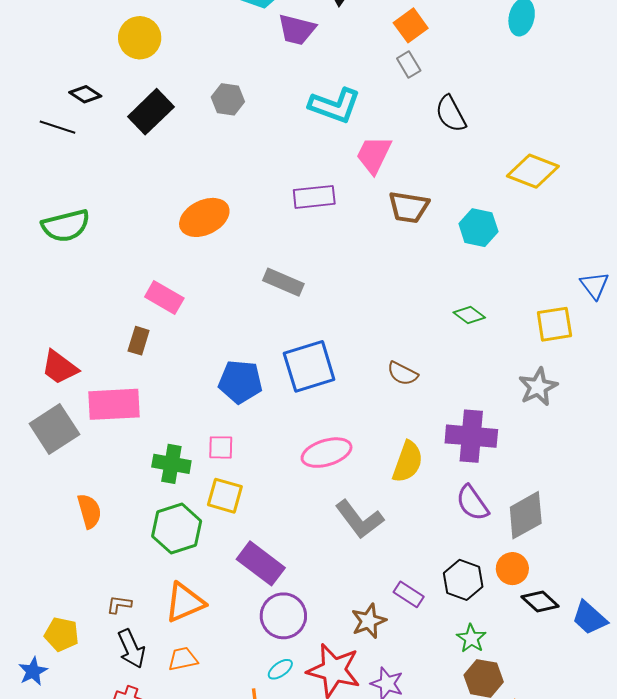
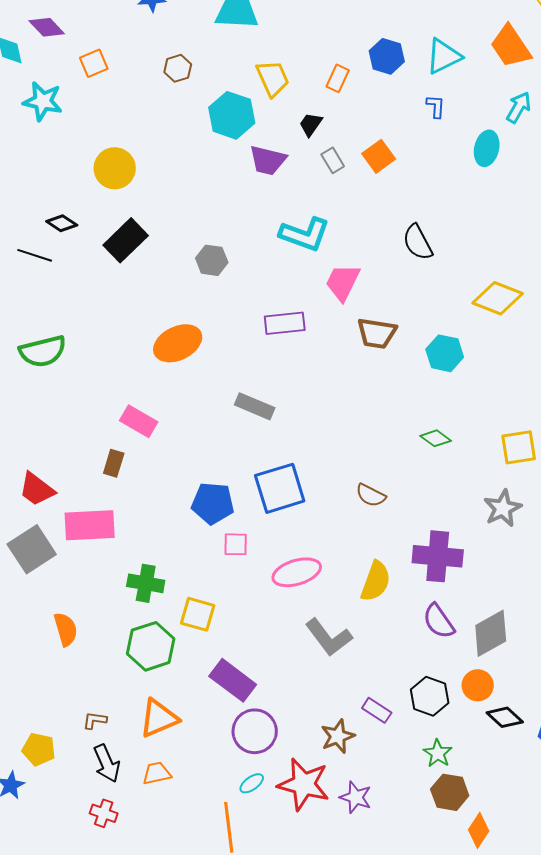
gray rectangle: (409, 64) -> (333, 160), moved
gray hexagon: (228, 99) -> (212, 260), moved
pink square: (221, 447) -> (236, 544), moved

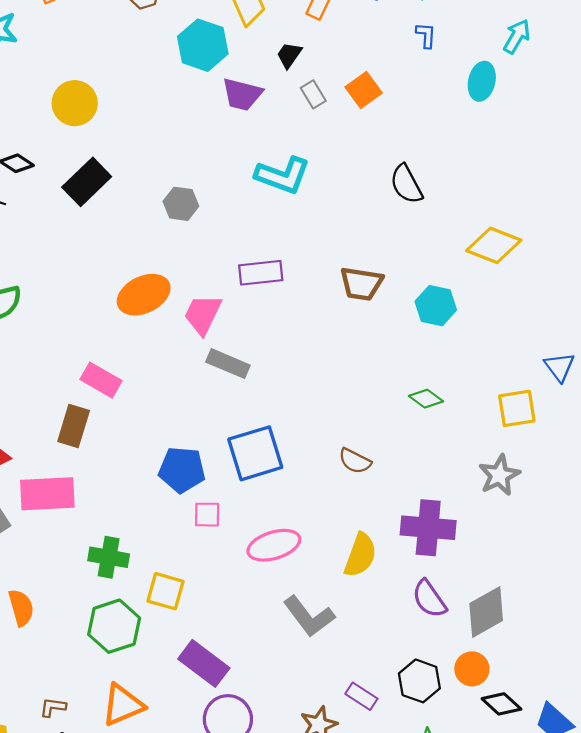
pink trapezoid: (343, 282) -> (203, 314), moved
brown rectangle: (114, 463) -> (74, 426), size x1.4

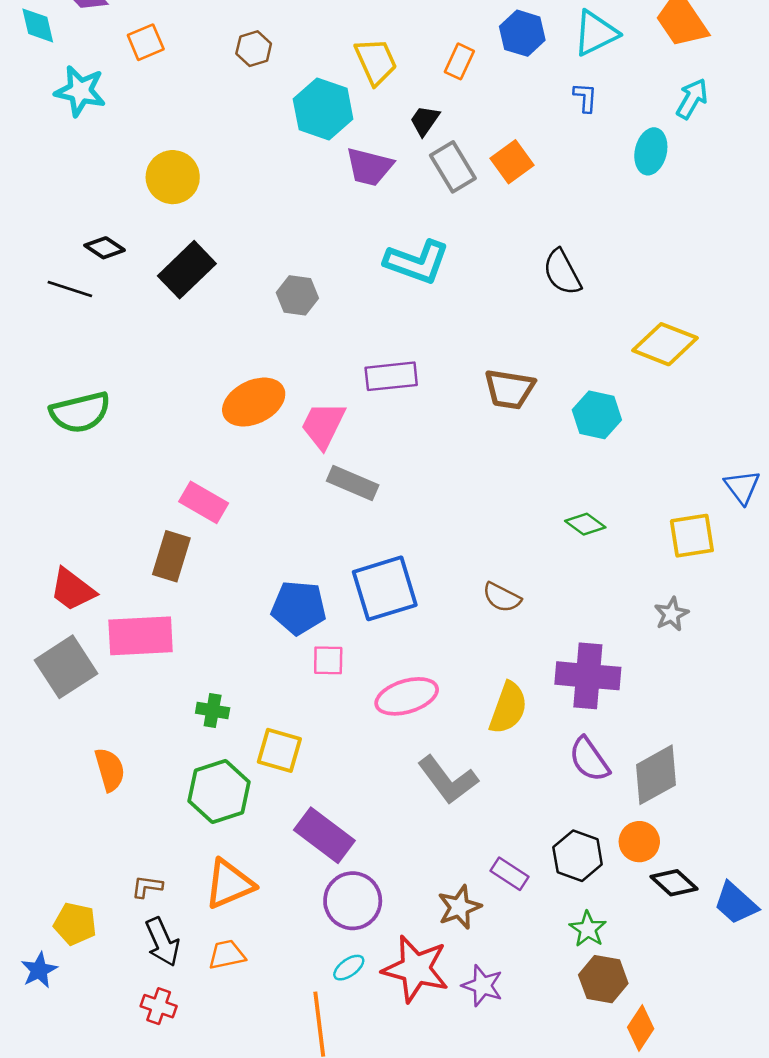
gray rectangle: (313, 94) -> (453, 167), size x1.5
gray star: (499, 475) -> (671, 614), size x0.7
green cross: (109, 557) -> (213, 711), size x0.7

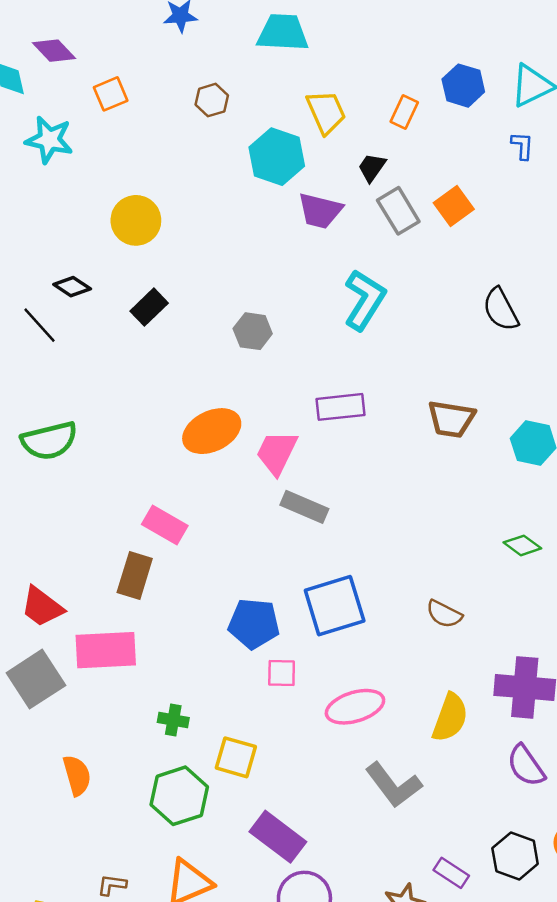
cyan L-shape: (417, 262) -> (365, 300), turned -78
black rectangle: (187, 270) -> (149, 307), size x0.7
black line: (70, 289) -> (40, 325), turned 30

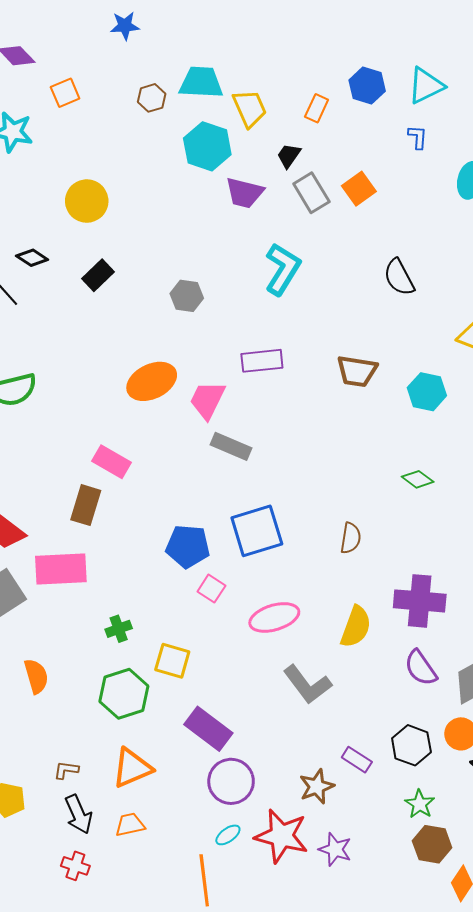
cyan trapezoid: (283, 33) -> (201, 82), moved
brown semicircle: (444, 614) -> (351, 538), turned -108
pink square: (282, 673) -> (211, 589), turned 32
green cross: (173, 720) -> (119, 629), turned -30

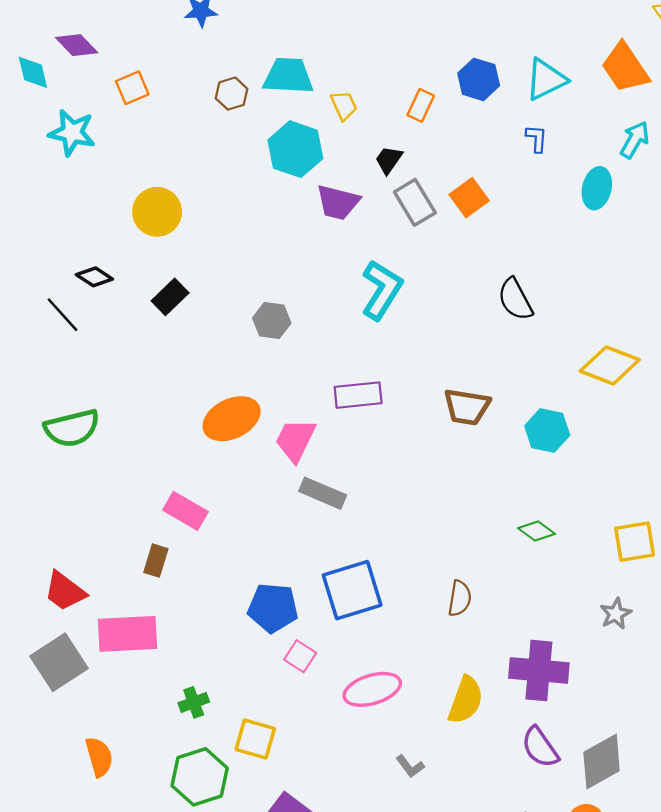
yellow trapezoid: (250, 108) -> (344, 105), size x0.7
brown rectangle: (86, 505) -> (156, 561), size x0.7
gray L-shape: (307, 684) -> (410, 766), size x0.5

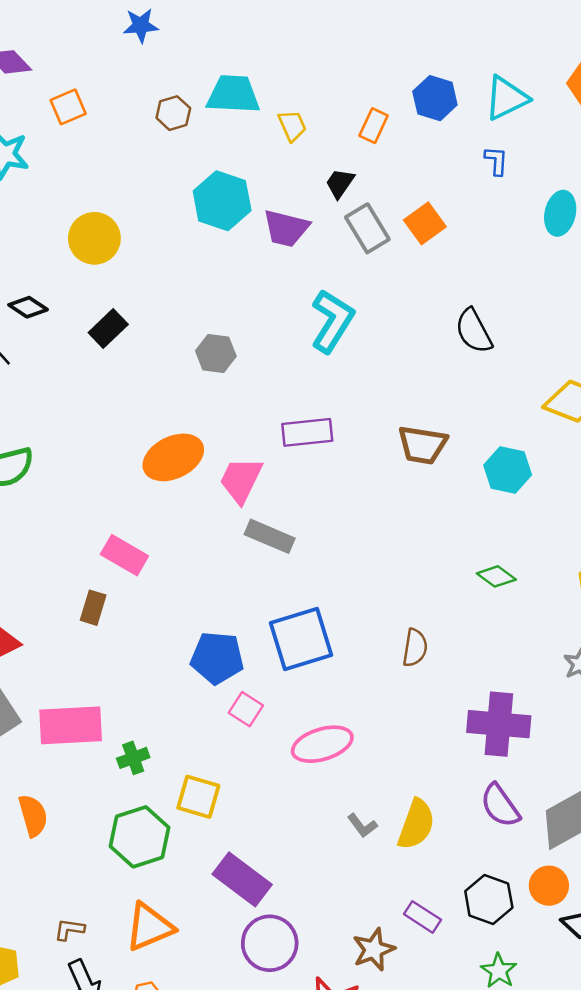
cyan hexagon: (295, 149) -> (222, 201), moved
pink rectangle: (128, 634) -> (71, 725), moved
yellow semicircle: (466, 700) -> (416, 824), moved

